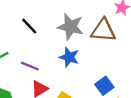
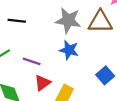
black line: (29, 26) -> (17, 21), moved, turned -36

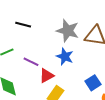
red triangle: (42, 83) -> (47, 76), moved

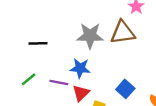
blue star: (65, 56) -> (80, 68), moved
blue square: (93, 83) -> (125, 89), moved

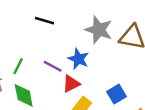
green line: (29, 79) -> (18, 66), moved, turned -42

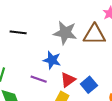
purple line: (53, 66) -> (39, 79), moved
red triangle: (71, 84) -> (68, 80), moved

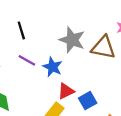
black line: (18, 32) -> (21, 30), turned 56
purple line: (39, 79) -> (27, 60), moved

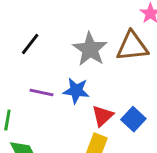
black line: (21, 30) -> (30, 44), moved, turned 72
gray star: (72, 40) -> (90, 49), turned 30

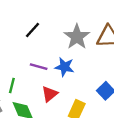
red triangle: (103, 116) -> (50, 94), moved

